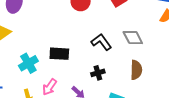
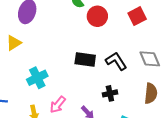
black rectangle: (59, 54) -> (85, 59), moved

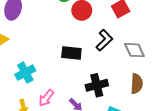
black L-shape: (116, 61) -> (104, 40), moved, turned 80
black cross: (110, 93) -> (97, 85), size x1.5

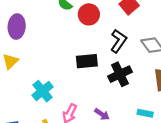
black cross: (97, 85) -> (120, 74), moved

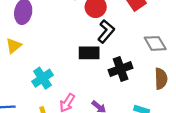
black L-shape: (119, 41) -> (106, 31), moved

